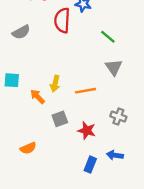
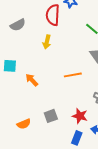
yellow arrow: (55, 84) -> (47, 42), moved
gray square: (60, 119) -> (51, 116), moved
red star: (87, 131) -> (80, 116), moved

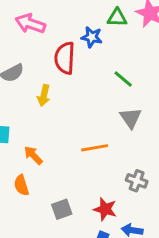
yellow arrow: (47, 42) -> (44, 95), moved
orange semicircle: (24, 124) -> (21, 185), moved, turned 96

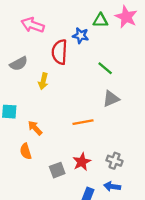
gray triangle: (131, 118) -> (111, 99), turned 42
gray cross: (137, 181) -> (115, 161), moved
red star: (105, 209) -> (82, 162), moved, turned 30

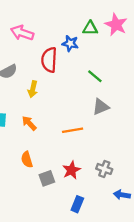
orange arrow: (35, 128) -> (29, 123), moved
orange semicircle: (26, 151) -> (27, 160), moved
blue arrow: (112, 186) -> (122, 195), moved

